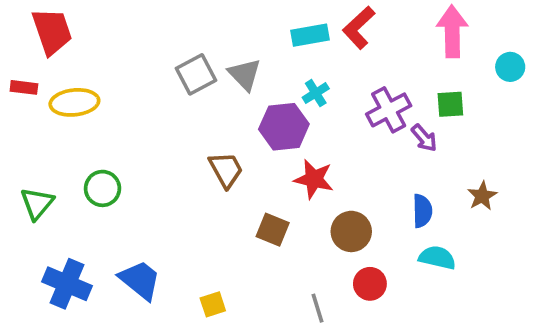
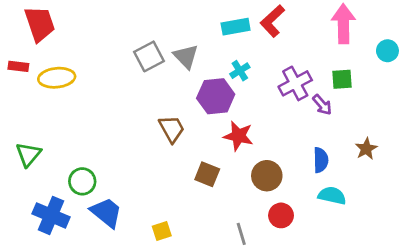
green circle: (102, 188) -> (82, 181), moved

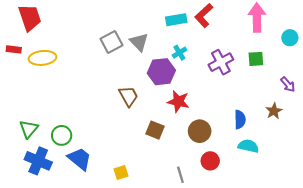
purple arrow: (322, 105) -> (288, 84), moved
green triangle: (28, 154) -> (29, 129), moved

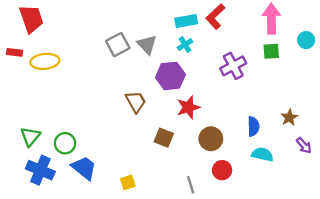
cyan cross: (179, 53) -> (185, 45), moved
green square: (256, 59) -> (271, 51), moved
purple arrow: (288, 84) -> (304, 145), moved
red star: (178, 101) -> (188, 107), turned -30

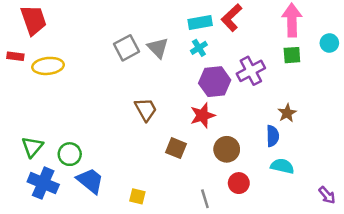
purple hexagon: (170, 76) -> (215, 82), moved
brown star: (289, 117) -> (287, 113), moved
purple arrow: (304, 145) -> (327, 195), moved
yellow square: (128, 182) -> (137, 196), turned 32

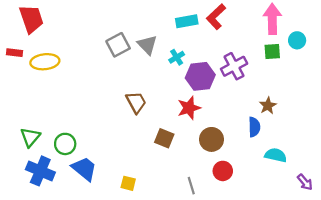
cyan circle: (329, 43) -> (297, 40), moved
cyan cross: (199, 48) -> (177, 57), moved
cyan semicircle: (282, 166) -> (276, 155), moved

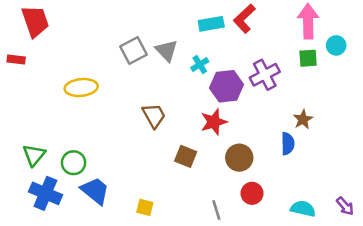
yellow ellipse: (45, 62) -> (81, 88), moved
cyan semicircle: (276, 155) -> (303, 209), moved

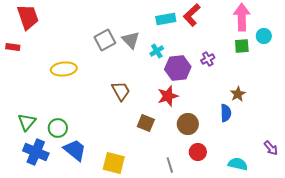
purple cross: (265, 75) -> (208, 59), size x0.6
purple arrow: (345, 206) -> (271, 148), moved
yellow square: (145, 207) -> (114, 163), size x1.6

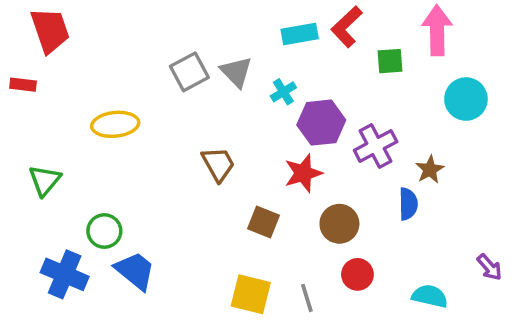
cyan circle: (264, 36) -> (466, 99), moved, size x1.5
green square: (242, 46) -> (390, 61), moved
purple cross: (208, 59) -> (376, 146), moved, size x1.6
green triangle: (27, 122) -> (45, 180), moved
yellow square: (114, 163) -> (251, 294), moved

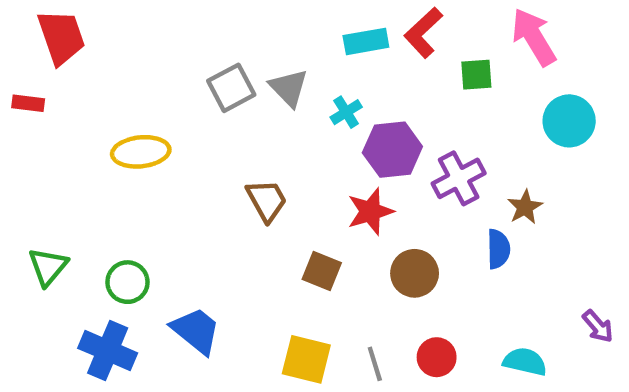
pink arrow: (437, 30) -> (534, 37), turned -30
green triangle: (45, 180) -> (48, 267), moved
blue trapezoid: (135, 271) -> (196, 331), moved
blue cross: (65, 274) -> (108, 351), moved
red circle: (357, 274) -> (437, 357), moved

